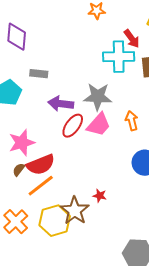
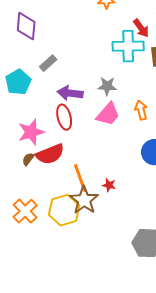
gray rectangle: (39, 74) -> (48, 63), turned -48
gray star: (98, 97) -> (107, 86), size x0.7
red ellipse: (73, 126) -> (64, 117), moved, turned -50
orange line: (41, 186) -> (80, 178), moved, turned -72

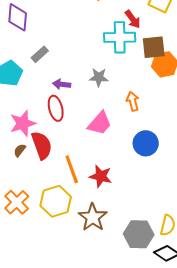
purple arrow: (70, 93) -> (62, 84), size x0.7
pink trapezoid: (108, 114) -> (100, 123), moved
red semicircle: (50, 154) -> (42, 145), turned -88
red star: (109, 185) -> (101, 176), size x1.6
brown star: (84, 200) -> (93, 217), moved

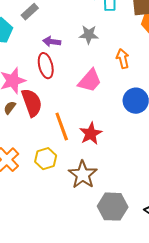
red star: (101, 176) -> (91, 134), turned 30
yellow hexagon: (56, 201) -> (46, 159), size x0.7
gray hexagon: (139, 234) -> (113, 207), moved

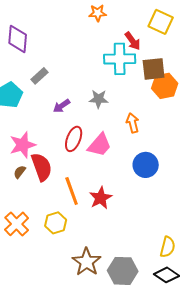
purple arrow: (52, 42) -> (62, 106), turned -42
red ellipse: (46, 66) -> (74, 139), moved, turned 35
brown star: (83, 175) -> (87, 262), moved

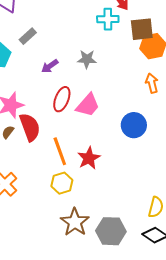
cyan cross: (120, 59) -> (108, 19), size x0.7
orange arrow: (133, 123) -> (152, 83), moved
yellow hexagon: (56, 223) -> (62, 183), moved

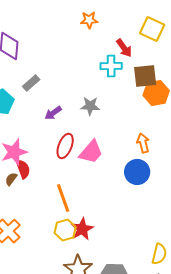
orange arrow: (152, 83) -> (143, 143), moved
red semicircle: (30, 127) -> (23, 169), moved, size x0.7
red star: (89, 158) -> (82, 229), moved

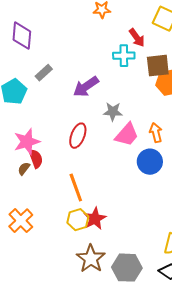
gray star: (90, 106) -> (113, 112), moved
purple arrow: (53, 113) -> (86, 87), moved, size x1.5
pink trapezoid: (91, 152) -> (127, 135), moved

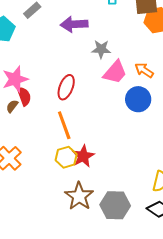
purple arrow: (86, 87) -> (74, 24), turned 32
orange arrow: (156, 133) -> (144, 70), turned -42
red ellipse: (78, 136) -> (66, 87), moved

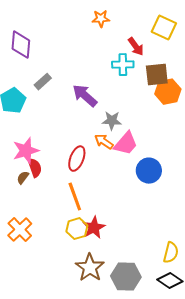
purple arrow: (74, 24) -> (85, 96), turned 44
orange arrow: (144, 70) -> (104, 142), moved

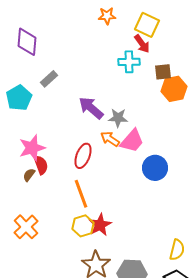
yellow square: (164, 28) -> (147, 25), moved
brown square: (157, 75) -> (163, 72), size x0.7
purple arrow: (85, 96) -> (91, 108), moved

